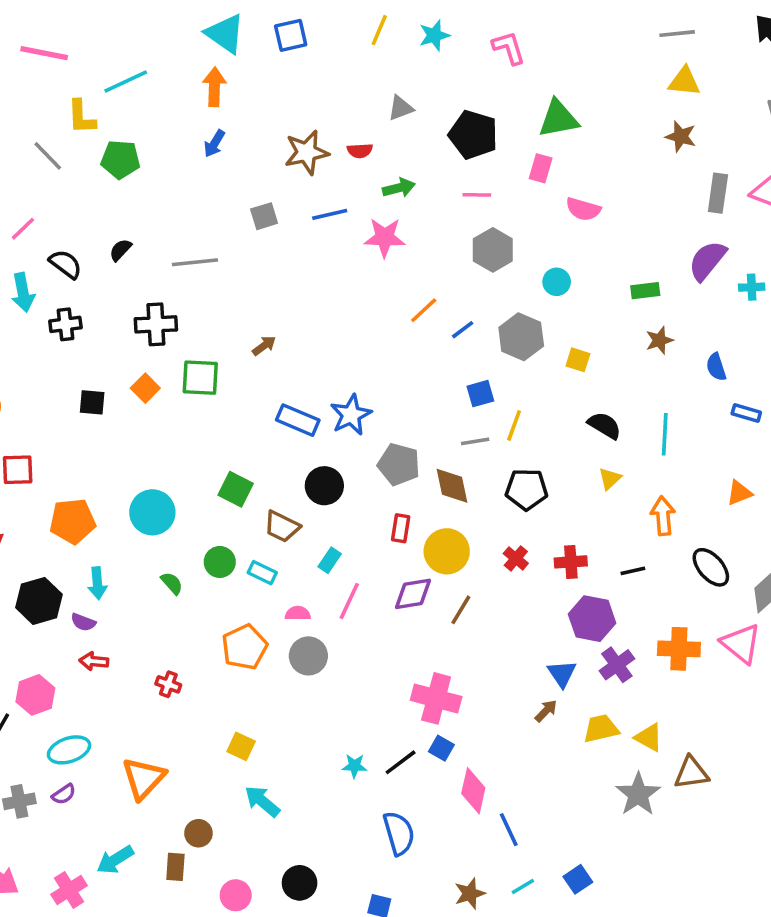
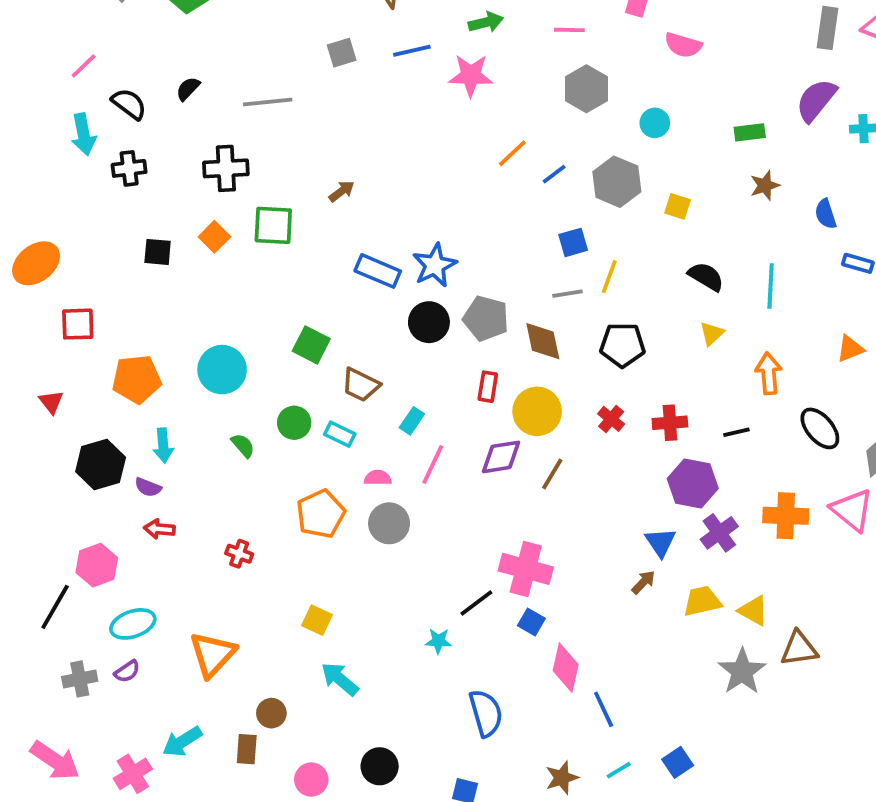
black circle: (324, 486) -> (429, 322), moved
black line: (401, 762) -> (476, 603), moved

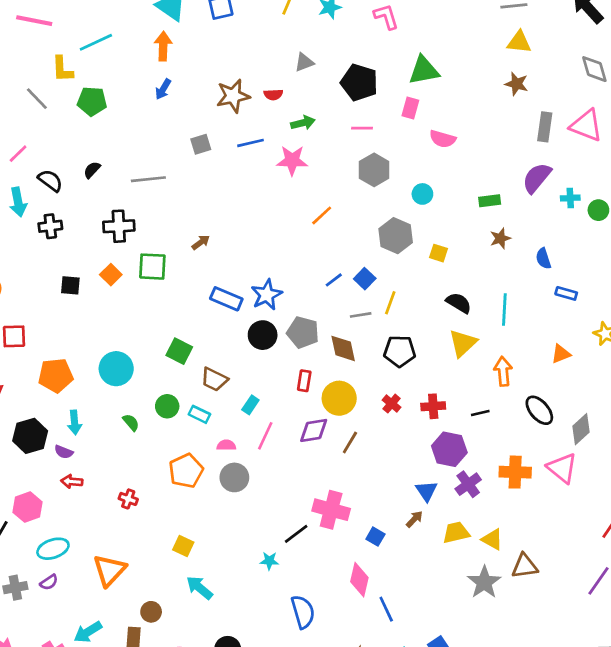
blue line: (554, 174) -> (334, 280), moved
blue square: (573, 242) -> (365, 279), turned -30
yellow triangle: (712, 334) -> (463, 343), size x1.6
blue square: (531, 622) -> (375, 537), moved

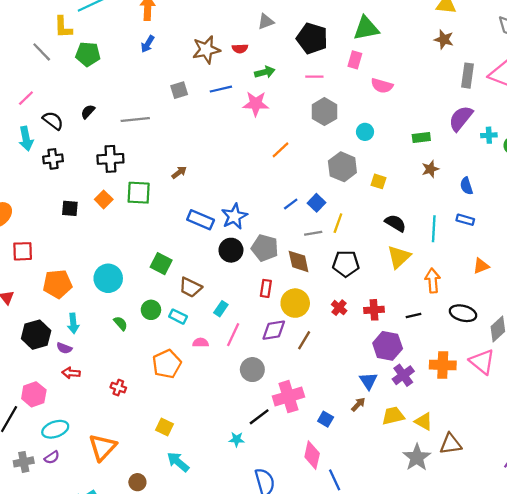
blue rectangle: (566, 293) -> (465, 220), moved
black ellipse: (539, 410) -> (463, 313), turned -35
gray circle: (234, 477) -> (252, 370), moved
pink cross: (331, 510) -> (288, 397), turned -32

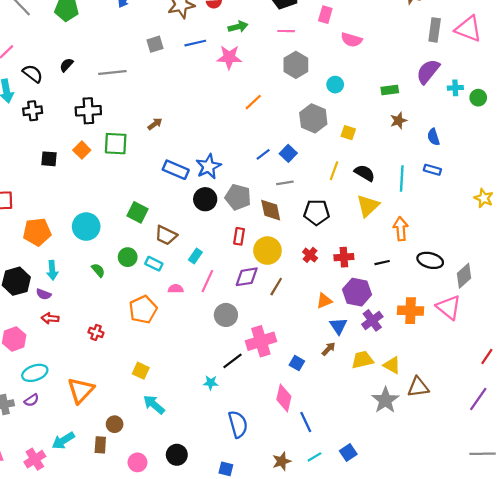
yellow line: (338, 223) -> (334, 171), moved
orange triangle: (481, 266) -> (324, 301), moved

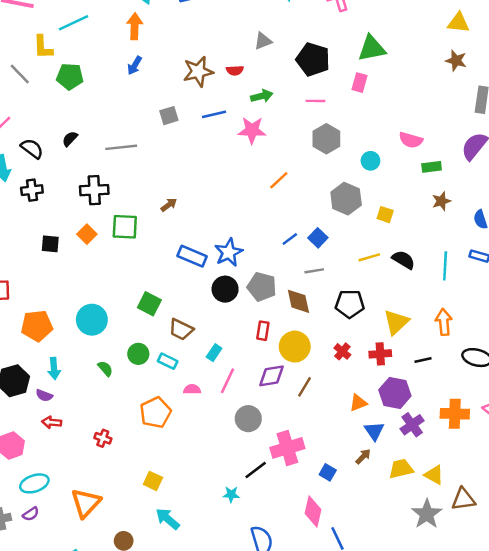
pink semicircle: (352, 40) -> (411, 140), moved
yellow line: (334, 171) -> (369, 257), turned 54
yellow triangle: (368, 206) -> (396, 322), moved

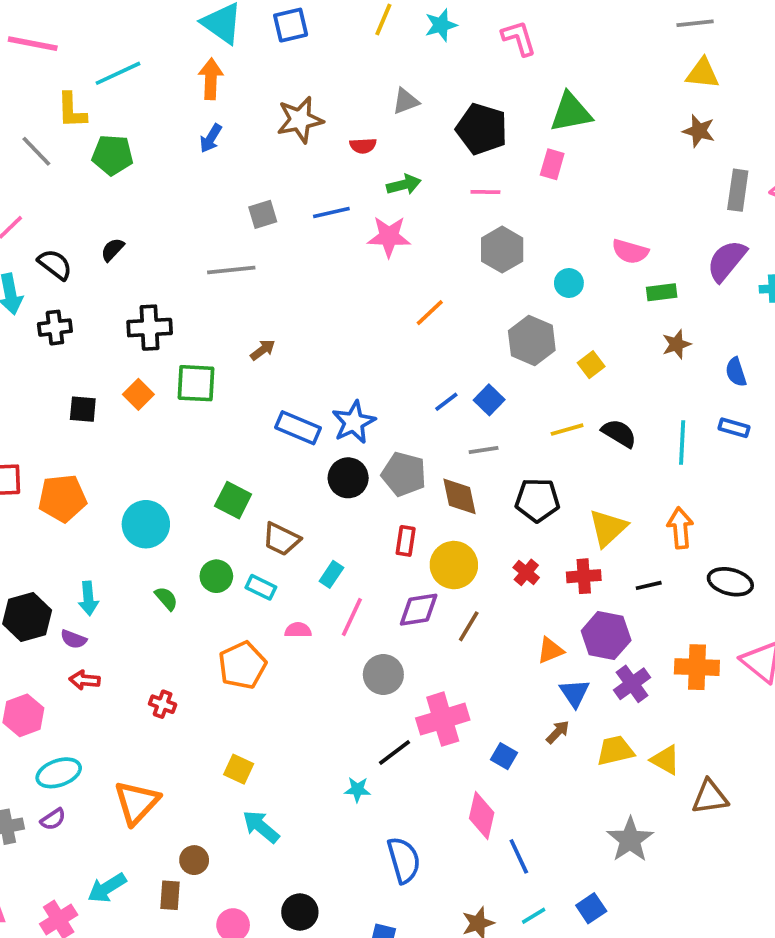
brown star: (198, 72) -> (300, 120), moved
gray line: (121, 147) -> (231, 270), moved
yellow square: (385, 215) -> (591, 365), turned 35
orange pentagon: (37, 326) -> (62, 498), moved
gray star: (427, 514) -> (630, 840), moved

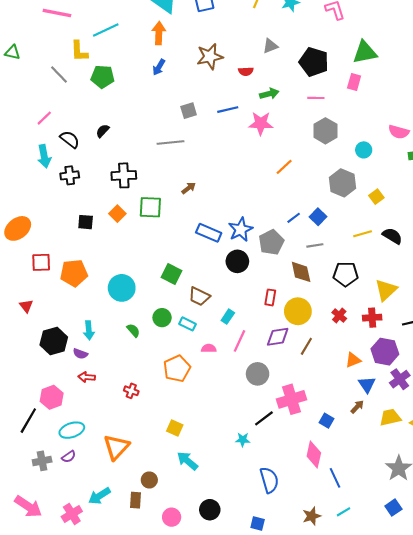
gray pentagon: (404, 474) -> (271, 242), moved, turned 30
blue square: (591, 908) -> (393, 508), moved

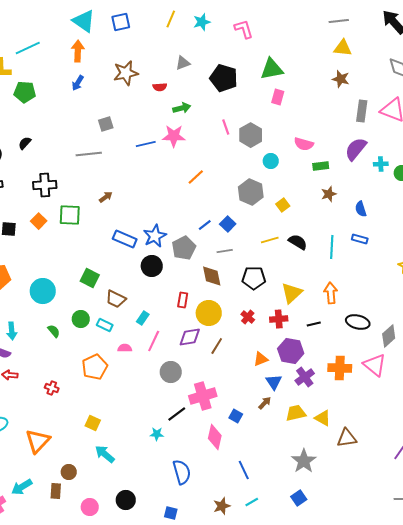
pink rectangle: (354, 82) -> (278, 97), moved
pink line: (316, 98) -> (226, 127), moved, turned 70
blue line: (228, 110) -> (146, 144), moved
gray hexagon: (325, 131) -> (251, 135), moved
pink diamond: (314, 455) -> (215, 437), moved

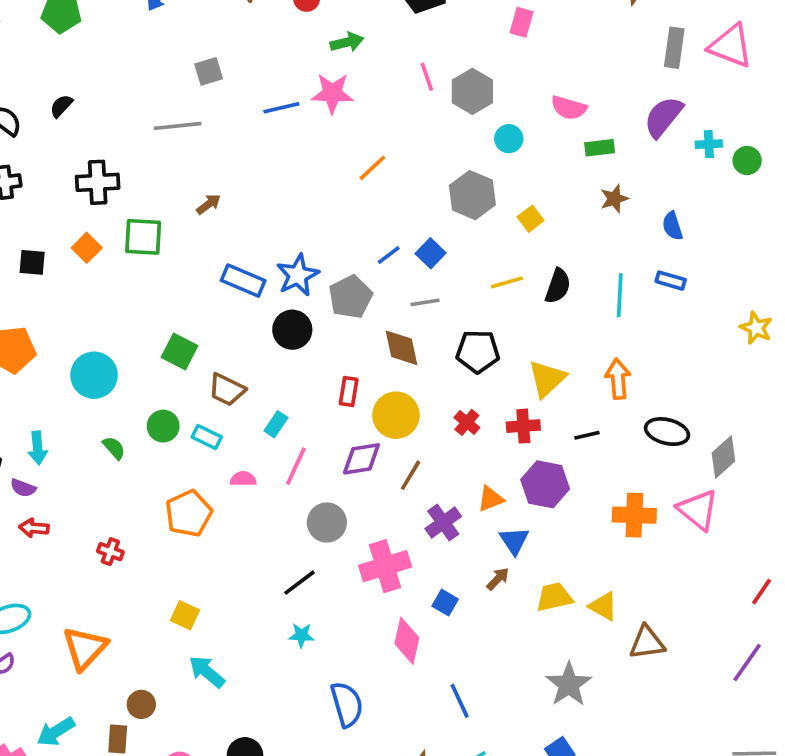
black semicircle: (298, 242) -> (558, 286), turned 78
purple cross: (305, 377) -> (443, 522), moved
black line: (177, 414) -> (300, 583), moved

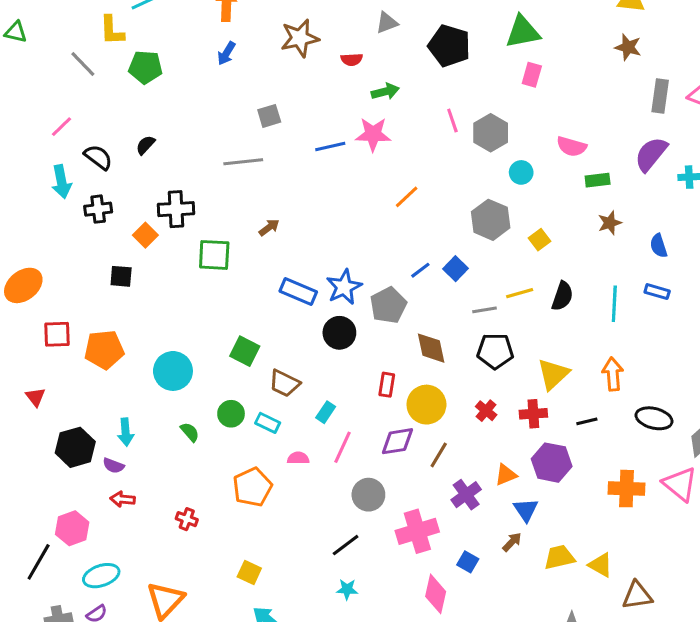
orange square: (87, 248) -> (145, 235), moved
gray line: (425, 302) -> (485, 310), moved

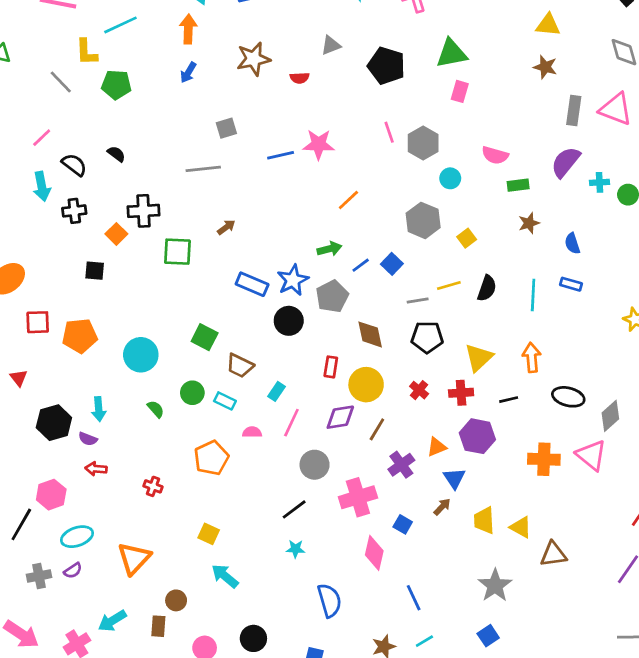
green arrow: (385, 92) -> (329, 249), moved
black semicircle: (145, 145) -> (116, 154), turned 84
yellow trapezoid: (559, 557) -> (484, 520), turned -80

